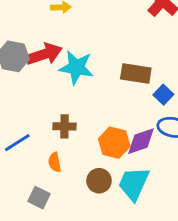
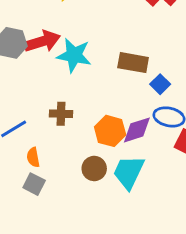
orange semicircle: (55, 162) -> (33, 157), moved

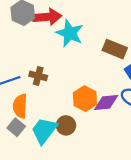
brown cross: (61, 114) -> (38, 76), moved
orange semicircle: (33, 157) -> (20, 106), size x1.5
cyan trapezoid: (129, 172) -> (44, 131), moved

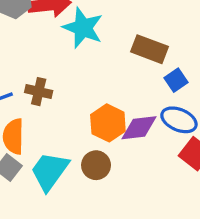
brown circle: (66, 125) -> (96, 165), moved

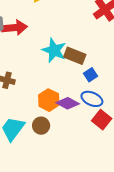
cyan star: (83, 28) -> (54, 50), moved
purple diamond: (139, 128) -> (68, 103), turned 35

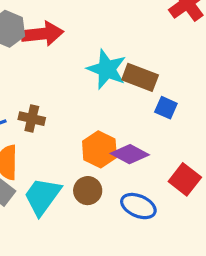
blue square: (91, 75) -> (166, 108), turned -32
blue ellipse: (92, 99) -> (138, 206), moved

